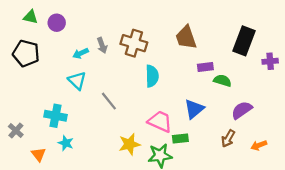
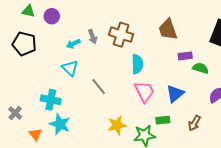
pink trapezoid: (160, 121) -> (144, 92), moved, turned 40
brown arrow: (228, 138) -> (194, 123), moved
cyan star: (66, 143) -> (60, 124), size x1.5

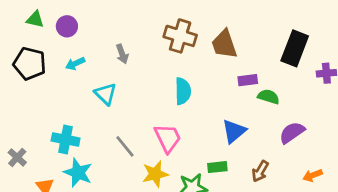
brown cross: (121, 35) -> (180, 36), moved
cyan arrow: (73, 44) -> (75, 64), moved
cyan triangle: (70, 68) -> (106, 94), moved
gray line: (99, 87) -> (125, 146), moved
pink trapezoid: (144, 92) -> (168, 138), moved

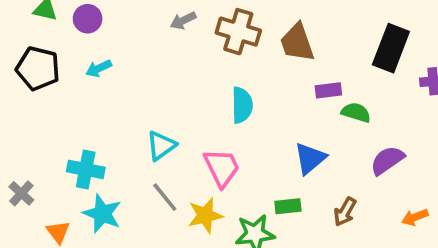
gray arrow: (122, 54) -> (183, 21), moved, turned 84
cyan triangle: (106, 94) -> (161, 146), moved, turned 40
gray line: (125, 146) -> (165, 197), moved

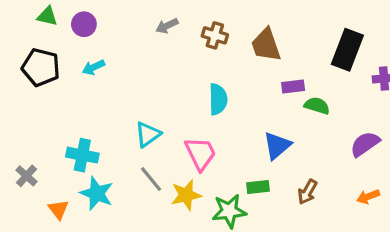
brown cross: (238, 32) -> (215, 35), size x0.7
purple semicircle: (387, 160) -> (365, 144), moved

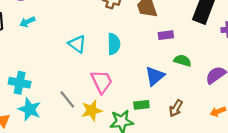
green semicircle: (317, 106) -> (182, 61), moved
cyan triangle: (148, 134) -> (77, 44), moved, turned -48

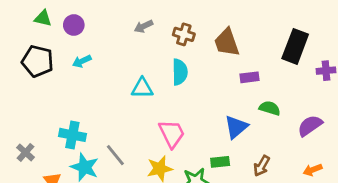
cyan triangle: (77, 44) -> (142, 88), turned -36
cyan semicircle: (114, 44) -> (180, 72), moved
gray line: (67, 99) -> (115, 155), moved

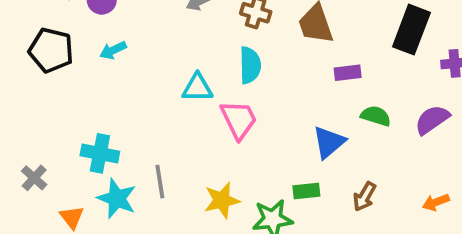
purple semicircle: (310, 126) -> (432, 120), moved
pink trapezoid: (172, 134) -> (239, 120), moved
gray line: (115, 155) -> (160, 182), turned 30

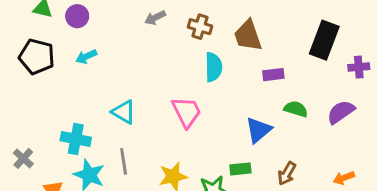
cyan semicircle: (250, 65) -> (213, 67), moved
cyan triangle: (197, 88) -> (124, 112), moved, turned 30

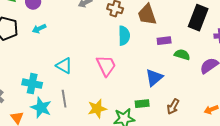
green semicircle: (296, 109) -> (182, 55), moved

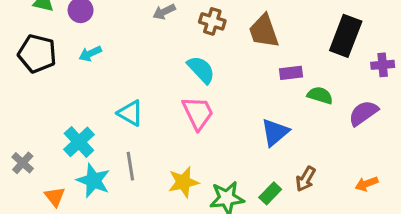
cyan semicircle: (124, 36) -> (201, 70), moved, turned -42
cyan cross: (32, 84) -> (79, 142), turned 36
green rectangle: (142, 104) -> (270, 193), moved, turned -40

